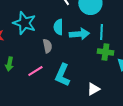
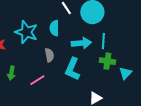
cyan semicircle: (58, 27) -> (54, 28), moved
cyan L-shape: (62, 75) -> (72, 69), moved

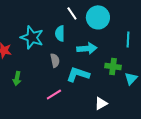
cyan line: (103, 41) -> (128, 39), moved
cyan L-shape: (72, 69) -> (78, 74), turned 85
pink line: (37, 80) -> (54, 94), moved

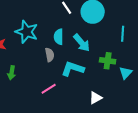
cyan semicircle: (60, 33) -> (59, 37), moved
cyan arrow: (87, 48) -> (82, 43), turned 54

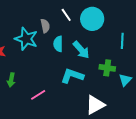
gray semicircle: (50, 55) -> (45, 26), moved
pink line: (49, 89) -> (38, 95), moved
white triangle: (96, 98) -> (95, 105), size x1.5

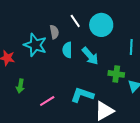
cyan L-shape: (72, 76) -> (82, 95), moved

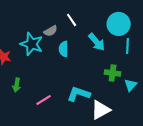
cyan circle: (101, 25) -> (119, 24), moved
gray semicircle: (54, 32) -> (51, 31), turned 72
cyan arrow: (90, 56) -> (97, 42), moved

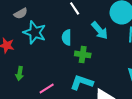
gray semicircle: (51, 31) -> (21, 13), moved
green cross: (113, 73) -> (83, 54), moved

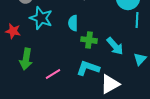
cyan arrow: (100, 30) -> (115, 46), moved
green arrow: (20, 73) -> (26, 59), size x1.5

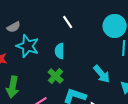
green cross: (89, 40) -> (56, 76), moved, turned 35

